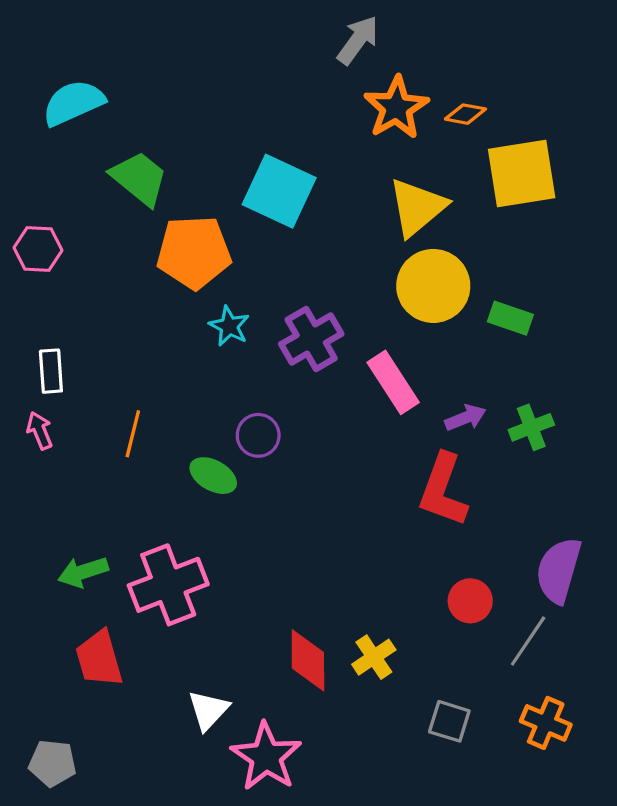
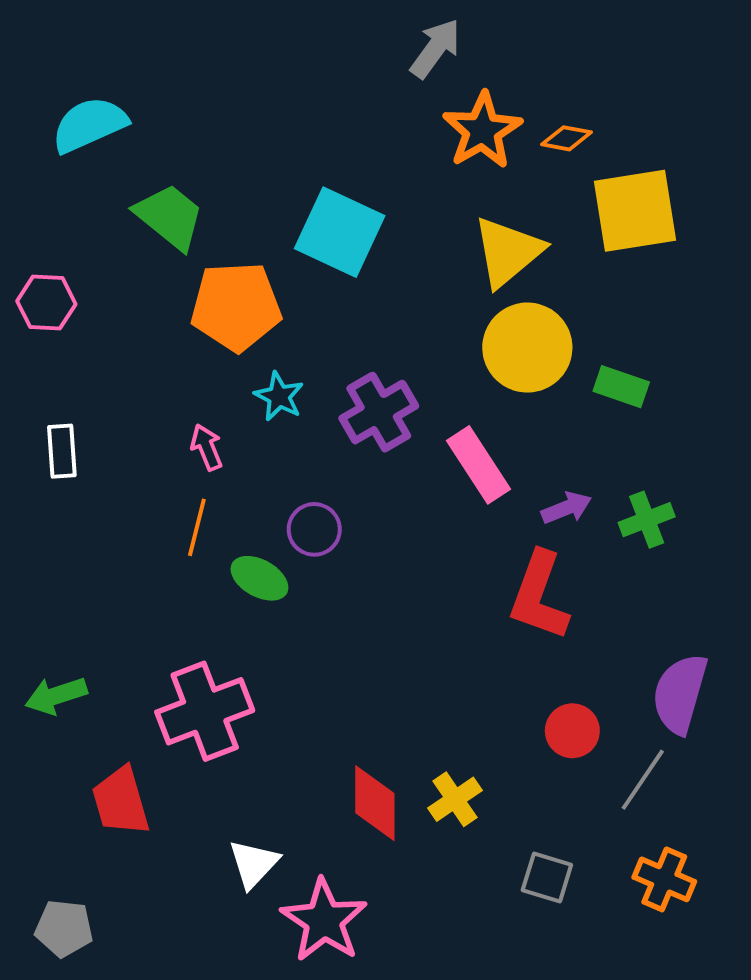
pink arrow: (40, 431) -> (207, 447), moved
orange line: (133, 434) -> (197, 527), moved
green arrow: (83, 572) -> (56, 696), moved

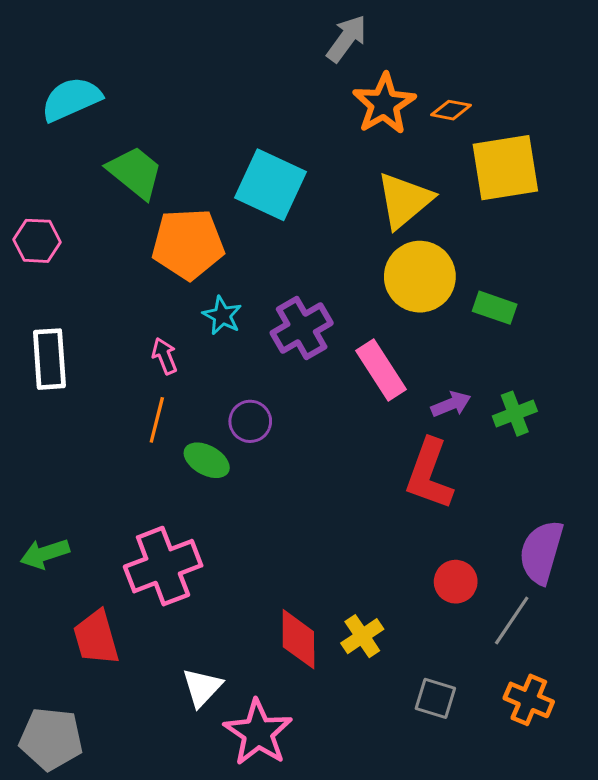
white rectangle: (62, 451) -> (49, 359), size x1.4
gray pentagon: (64, 928) -> (51, 739), size x1.4

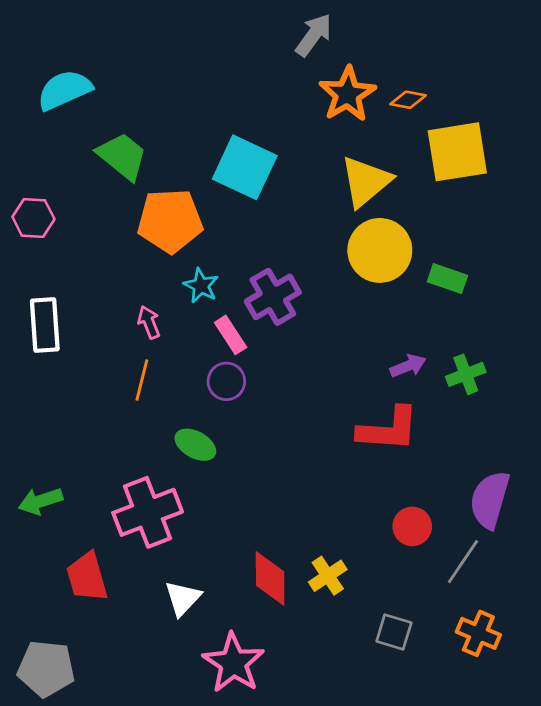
pink rectangle: (381, 370) -> (231, 335), moved, size x0.7
green ellipse: (207, 460) -> (195, 445), moved
red L-shape: (429, 474) -> (388, 429), turned -106
white triangle: (202, 687) -> (183, 598), moved

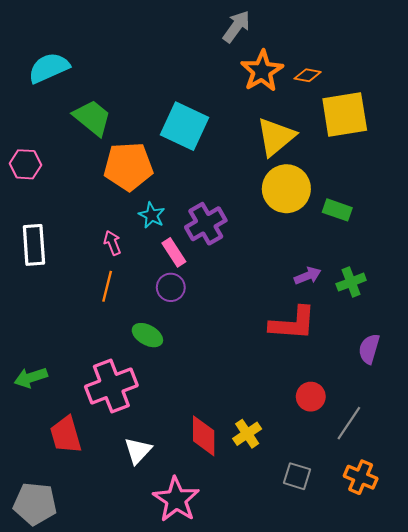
purple semicircle: (490, 500) -> (369, 349), moved, size x0.7

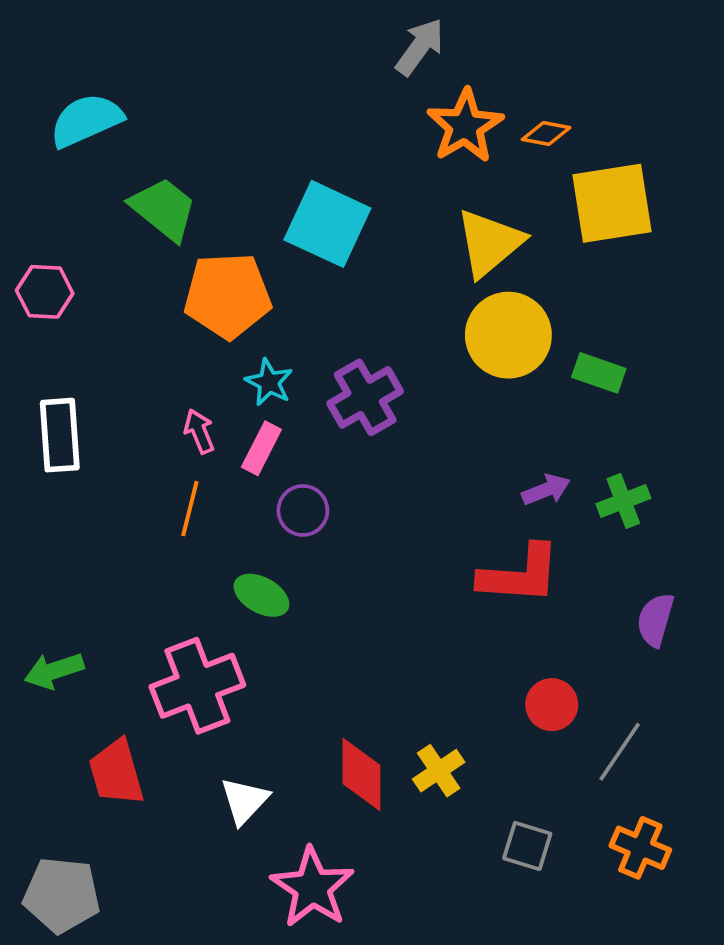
pink rectangle: (174, 252) -> (261, 448), moved, turned 60

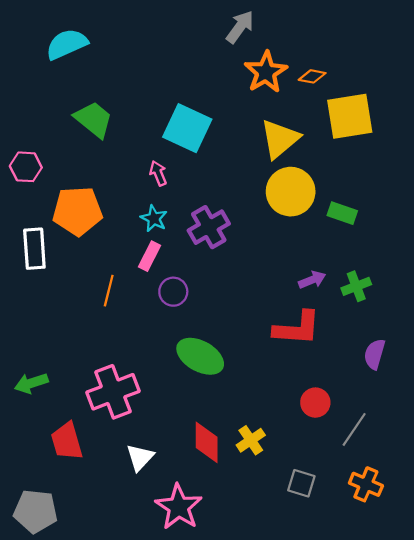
cyan semicircle: (86, 120) -> (67, 44), moved
orange pentagon: (228, 296) -> (77, 211), moved
pink arrow: (199, 431) -> (158, 173), moved
green ellipse: (261, 595) -> (200, 356), moved, size x1.5

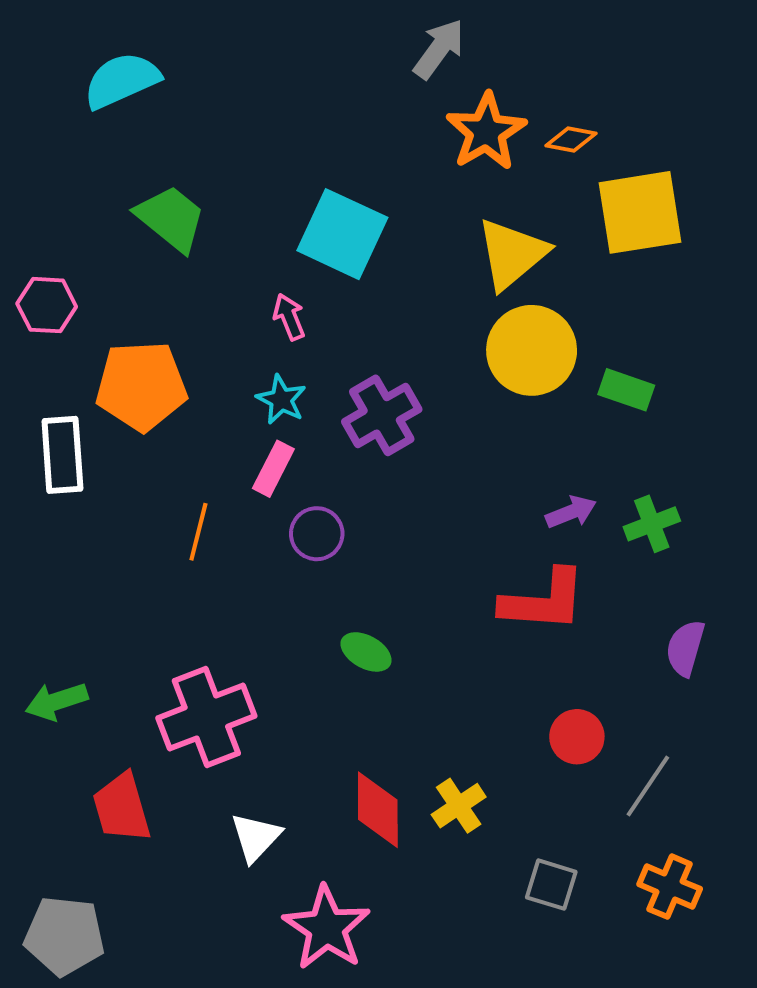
green ellipse: (200, 356) -> (366, 652), size x0.6

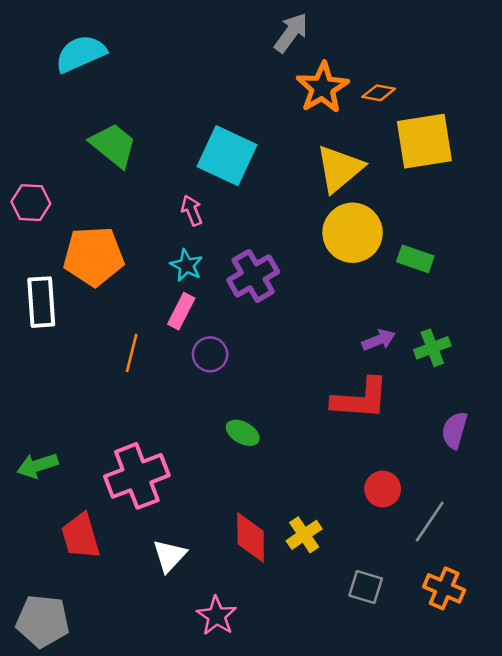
pink star: (327, 928) -> (217, 616), size x0.7

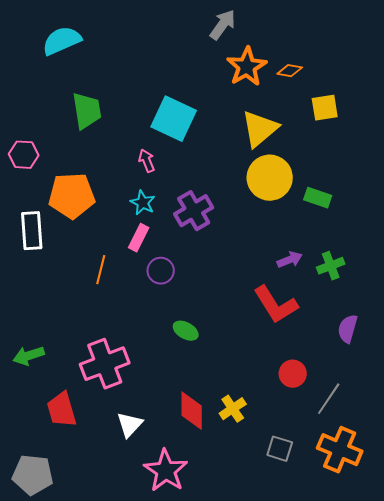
yellow square: (424, 141) -> (325, 108), size x0.6
green trapezoid: (113, 145) -> (87, 111), turned 42
red L-shape: (360, 399) -> (276, 305), turned 54
orange cross: (444, 588) -> (340, 450), size x1.4
pink star: (217, 616) -> (166, 471), size x1.4

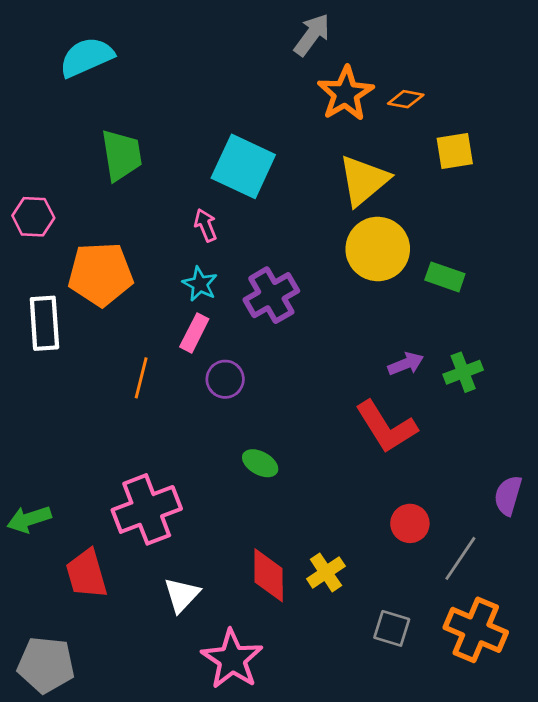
purple semicircle: (348, 329) -> (508, 495), moved
green arrow: (29, 356) -> (29, 519), moved

